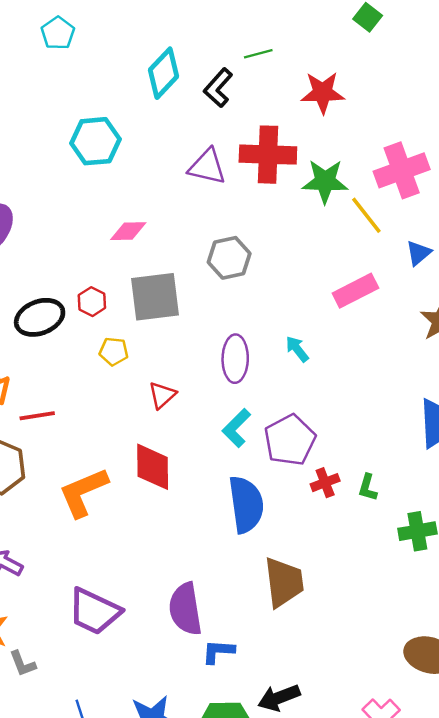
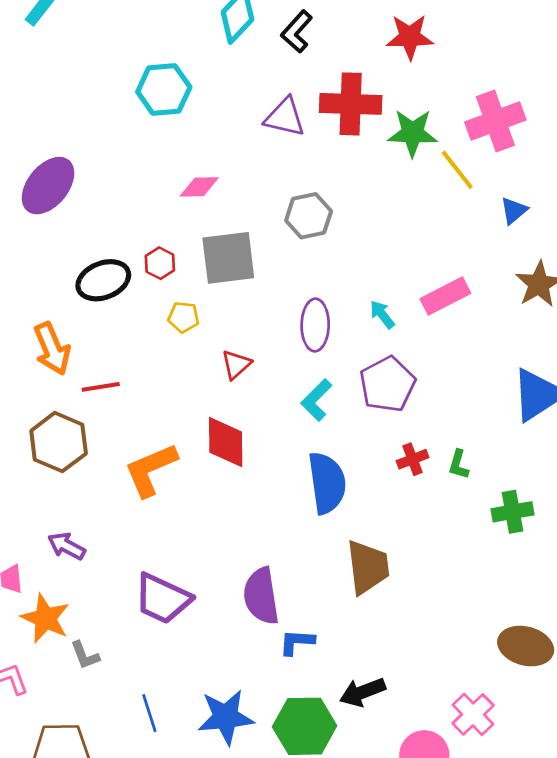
pink rectangle: (355, 291) -> (445, 296), moved
purple pentagon: (290, 440) -> (387, 384), moved

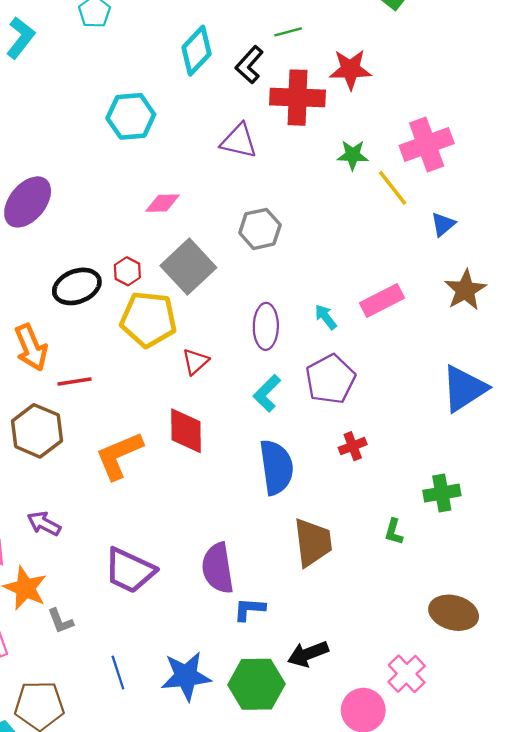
red cross: (351, 104) -> (297, 98), moved
green star: (412, 133) -> (353, 155), size x0.7
gray square: (228, 258) -> (188, 267), turned -36
yellow pentagon: (184, 317) -> (148, 319), size x2.0
green L-shape: (459, 464) -> (394, 532), moved

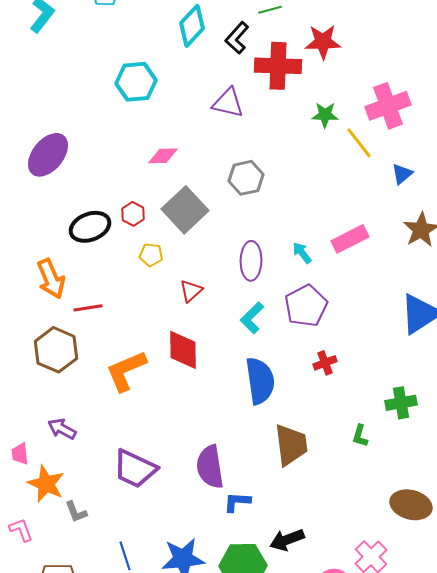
yellow pentagon: (148, 319) -> (151, 255), size x0.5

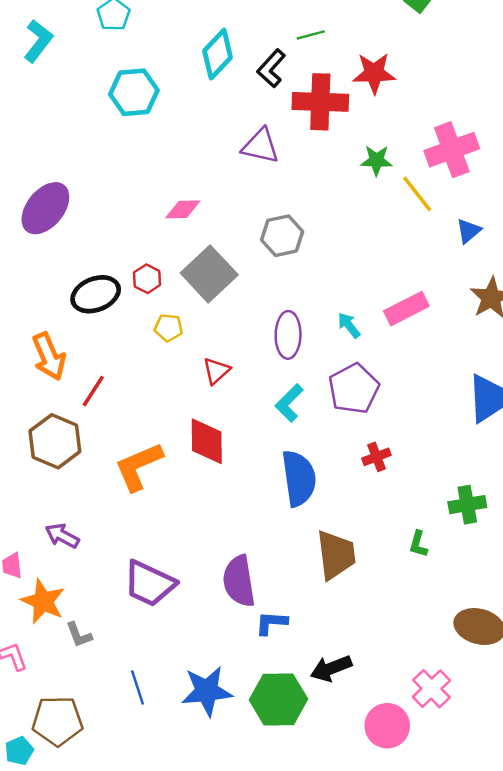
cyan hexagon: (136, 82) -> (134, 92), moved
red line: (88, 308) -> (93, 391), turned -48

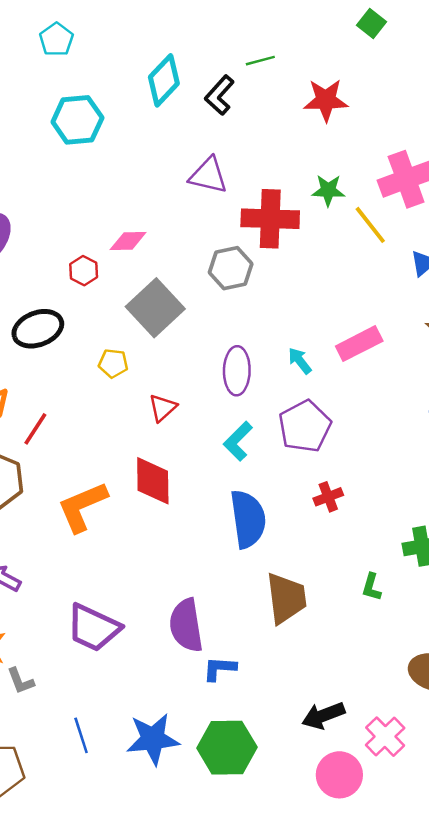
red cross: (320, 102) -> (270, 219), moved
red hexagon: (147, 279) -> (84, 271), moved
black arrow: (331, 668) -> (323, 716), moved

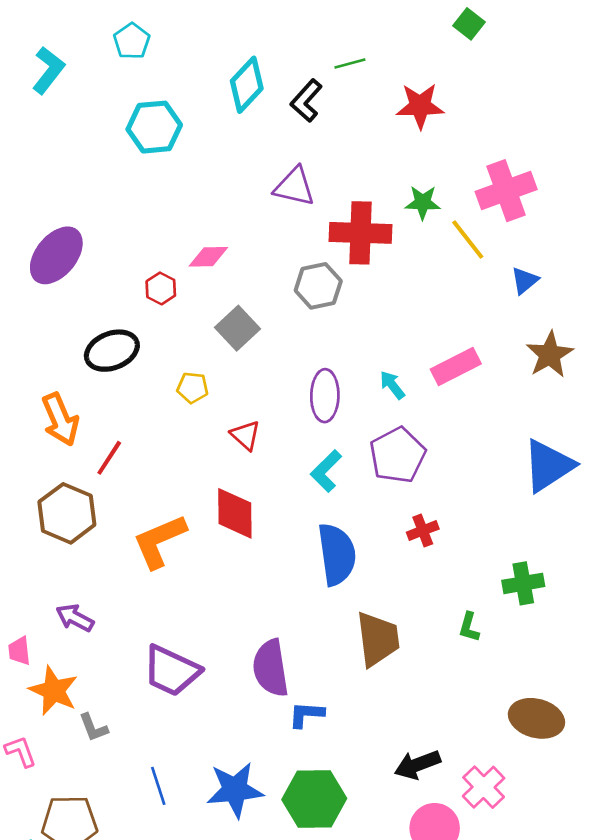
gray square: (155, 308) -> (238, 328), size x0.7
red triangle: (163, 408) -> (245, 435), turned -36

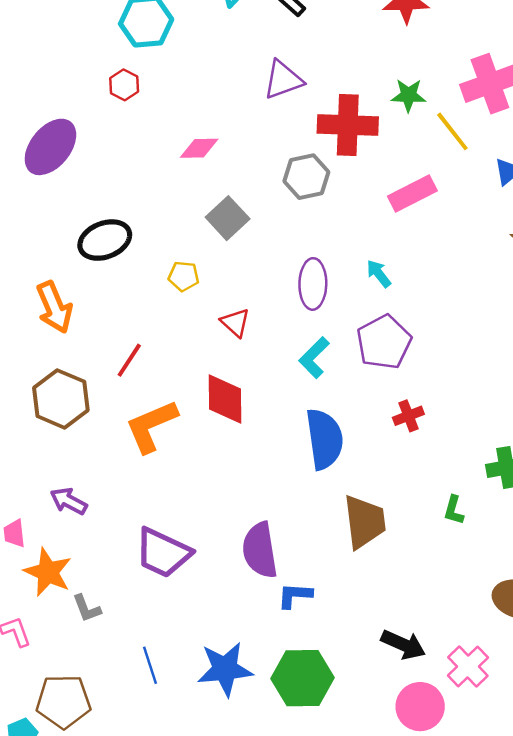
purple triangle: (294, 187) -> (283, 80), turned -33
red hexagon: (161, 288) -> (124, 85), moved
pink rectangle: (456, 366) -> (412, 193), moved
red line: (109, 458) -> (129, 360), moved
black arrow: (417, 765) -> (403, 645), turned -135

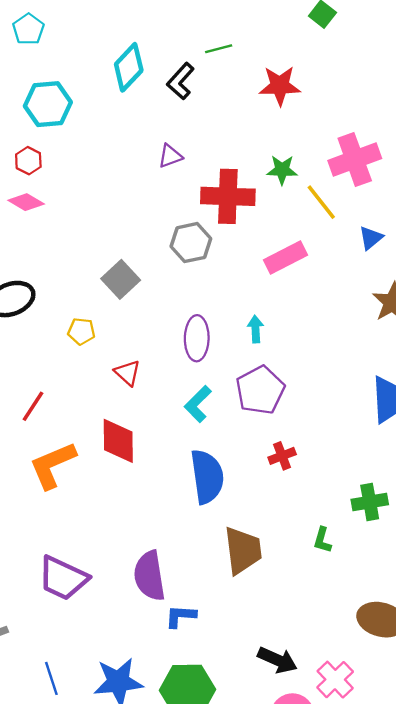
purple triangle: (283, 80) -> (170, 156), size x0.7
pink diamond: (199, 148) -> (26, 202), moved, turned 32
cyan arrow: (379, 274) -> (256, 329), turned 35

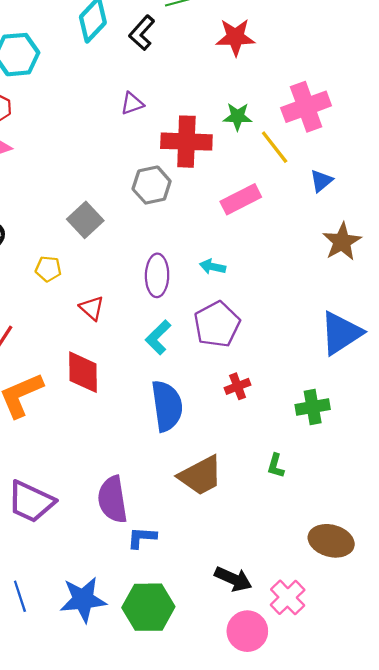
cyan arrow: (256, 329) -> (213, 267), turned -75
green cross: (370, 502) -> (313, 407), moved
brown trapezoid: (243, 550) -> (201, 476), turned 69

